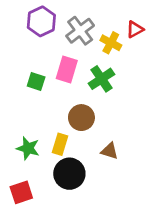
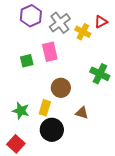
pink rectangle: (67, 69) -> (50, 52), turned -30
green cross: (101, 79) -> (100, 74), moved, turned -30
green square: (36, 81) -> (27, 61), turned -32
red square: (21, 192) -> (16, 144), turned -30

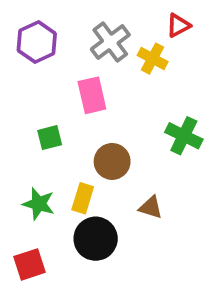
purple hexagon: (31, 16) -> (37, 42), moved
red triangle: (101, 22) -> (178, 25), moved
green square: (27, 61) -> (50, 138), moved
red square: (16, 144) -> (29, 264), turned 30

